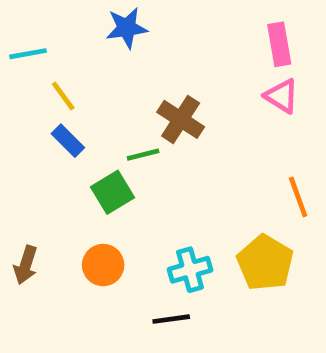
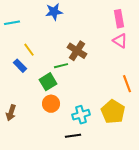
yellow line: (63, 96) -> (29, 50), moved
blue rectangle: (68, 141) -> (20, 66), moved
orange circle: (103, 265) -> (51, 104), moved

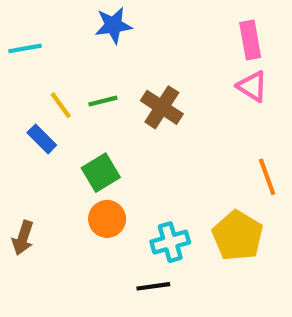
green line: (61, 66) -> (103, 101), moved

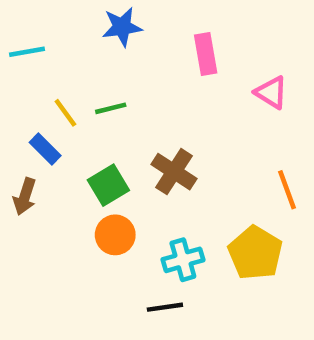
pink rectangle: (250, 40) -> (206, 54), moved
brown cross: (162, 107) -> (174, 172), moved
brown arrow: (23, 238) -> (25, 196), moved

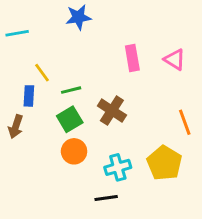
pink rectangle: (206, 54) -> (132, 58), moved
green line: (111, 108) -> (71, 90), moved
blue rectangle: (45, 149) -> (29, 96), turned 48

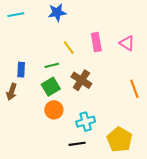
cyan line: (17, 33) -> (16, 15), moved
yellow line: (42, 73) -> (69, 47), moved
yellow pentagon: (164, 163) -> (120, 140), moved

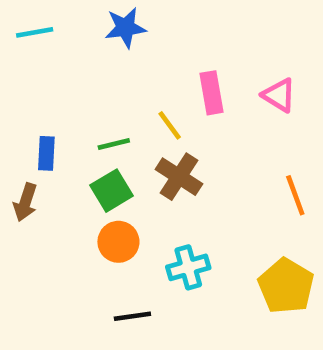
yellow line: (69, 47) -> (170, 125), moved
yellow pentagon: (120, 140) -> (286, 286), moved
black line: (77, 144) -> (132, 316), moved

